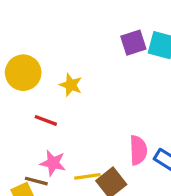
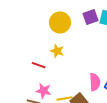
yellow circle: (23, 73) -> (60, 22), moved
yellow star: (71, 85) -> (57, 51), moved

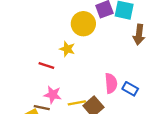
yellow circle: (60, 22) -> (83, 24), moved

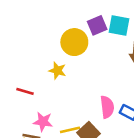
red line: (46, 66) -> (25, 91), moved

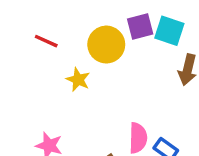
red line: (25, 91) -> (46, 41), moved

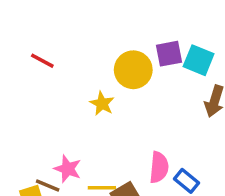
red line: (46, 41) -> (42, 61), moved

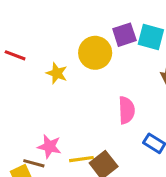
yellow star: (102, 104) -> (57, 73), moved
pink semicircle: (159, 167) -> (127, 110), moved

